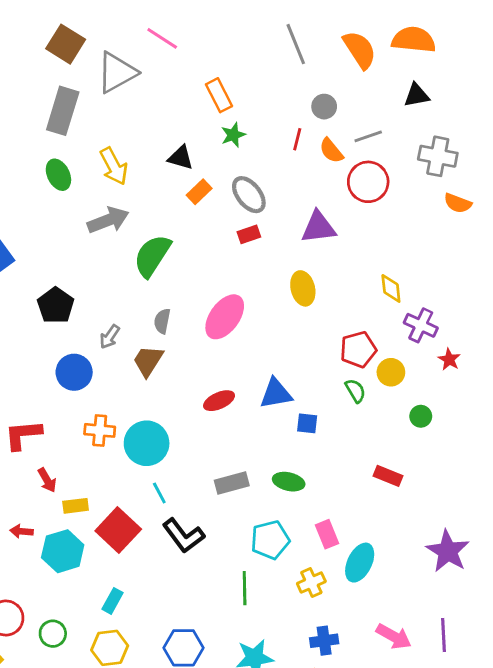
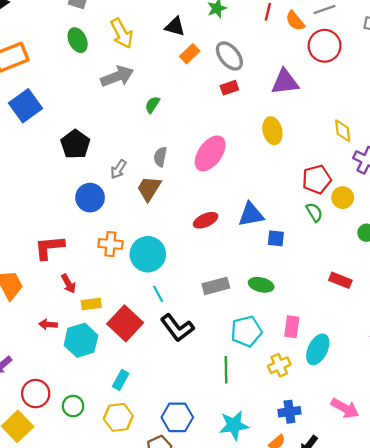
green semicircle: (152, 256) -> (152, 105), size x0.5
pink rectangle: (327, 534) -> (292, 327), turned 30

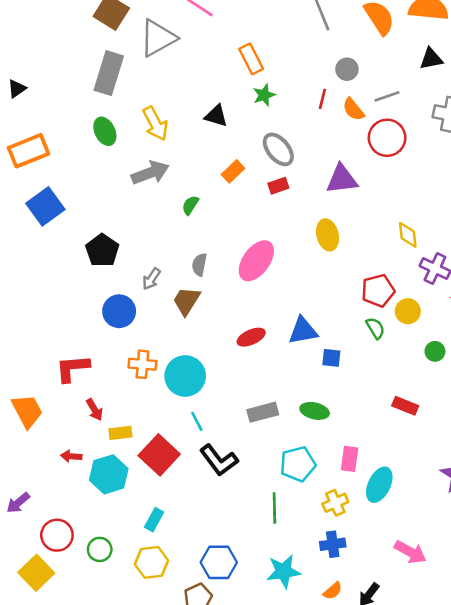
orange rectangle: (190, 54) -> (233, 171), moved
blue cross: (289, 412) -> (333, 544), moved

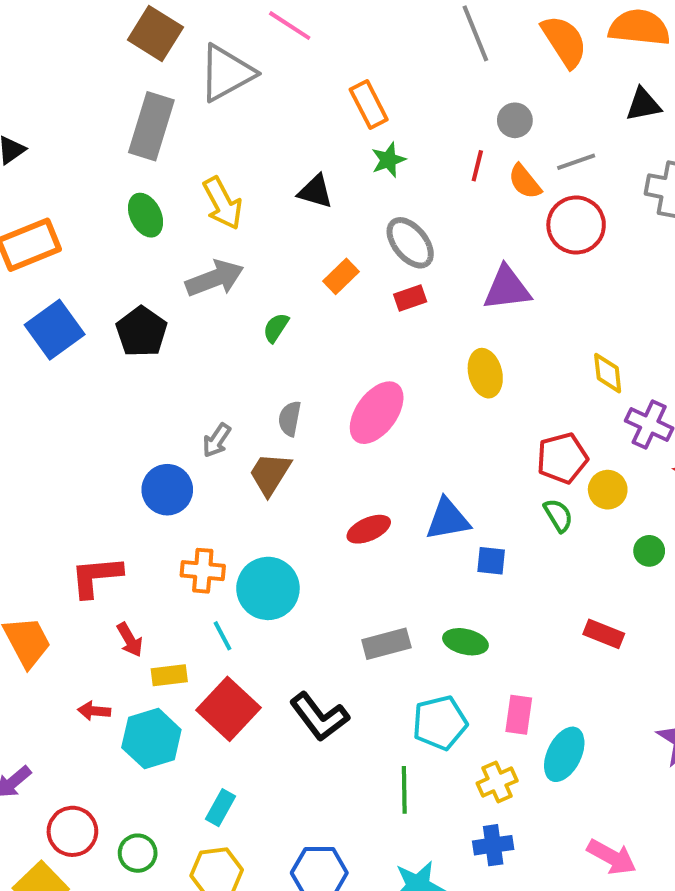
black pentagon: (102, 250) -> (142, 332), moved
cyan line: (197, 421) -> (223, 636), moved

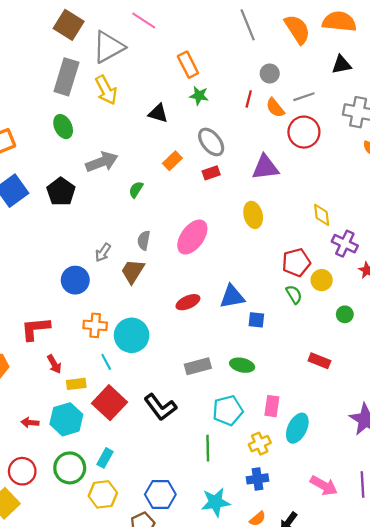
green star: (388, 160) -> (199, 96), turned 30
yellow arrow: (223, 203) -> (106, 90), moved
red arrow: (94, 711) -> (30, 423), moved
green circle: (138, 853) -> (70, 468), moved, size x1.5

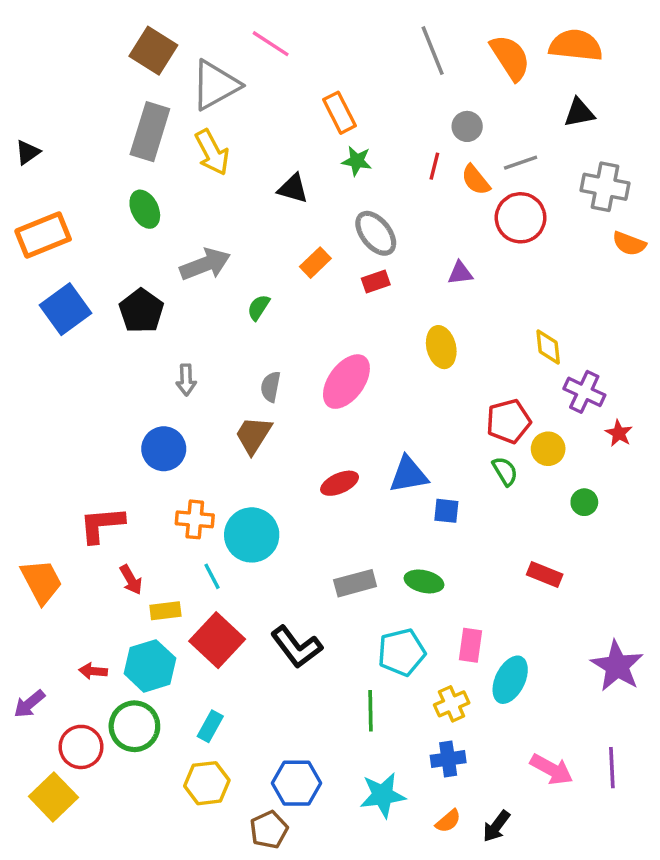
purple triangle: (265, 167) -> (460, 273), size x0.6
gray arrow: (103, 252) -> (186, 380), moved, turned -36
green circle: (70, 468) -> (134, 726), moved

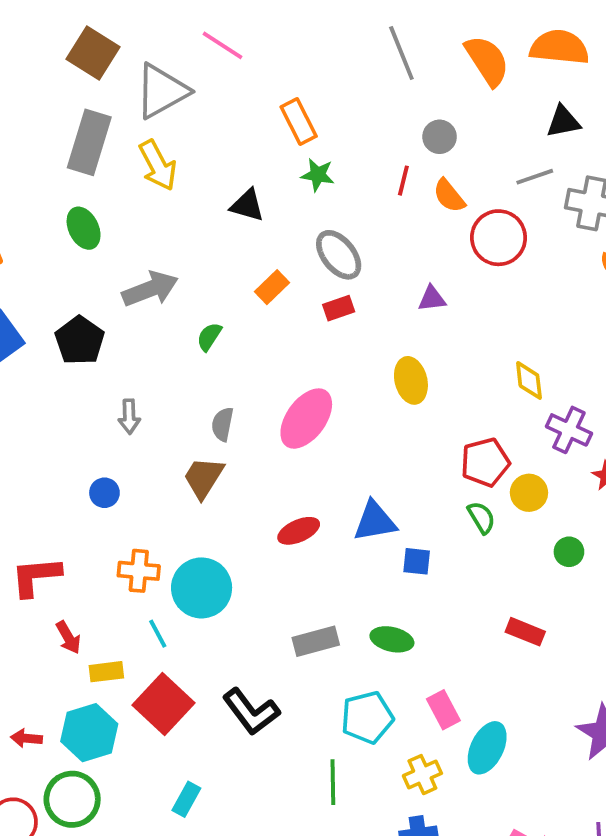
gray line: (521, 163) -> (535, 177), moved
blue circle: (164, 449) -> (104, 493), size x0.6
pink rectangle: (471, 645) -> (443, 710), turned -36
cyan rectangle: (210, 726) -> (186, 799), moved

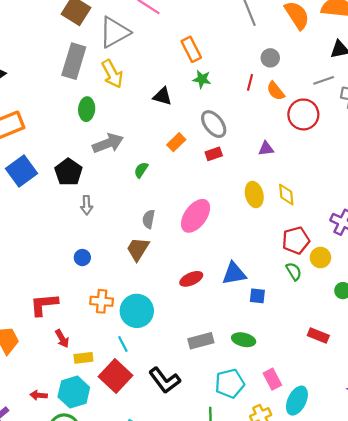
green ellipse: (84, 228) -> (87, 109), moved, turned 30
yellow diamond: (529, 380) -> (286, 195), moved
gray arrow: (129, 417) -> (87, 205), moved
cyan line: (158, 634) -> (123, 344), moved

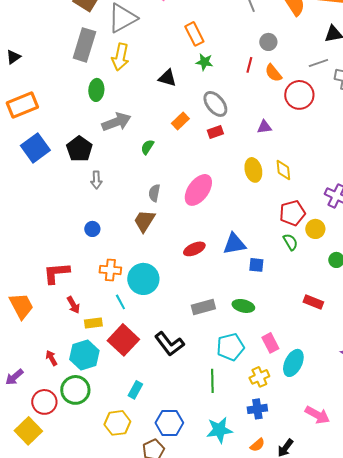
yellow arrow: (112, 74) -> (120, 57), turned 40
cyan line: (123, 344) -> (120, 302), moved
red arrow: (39, 395) -> (51, 358), turned 56

